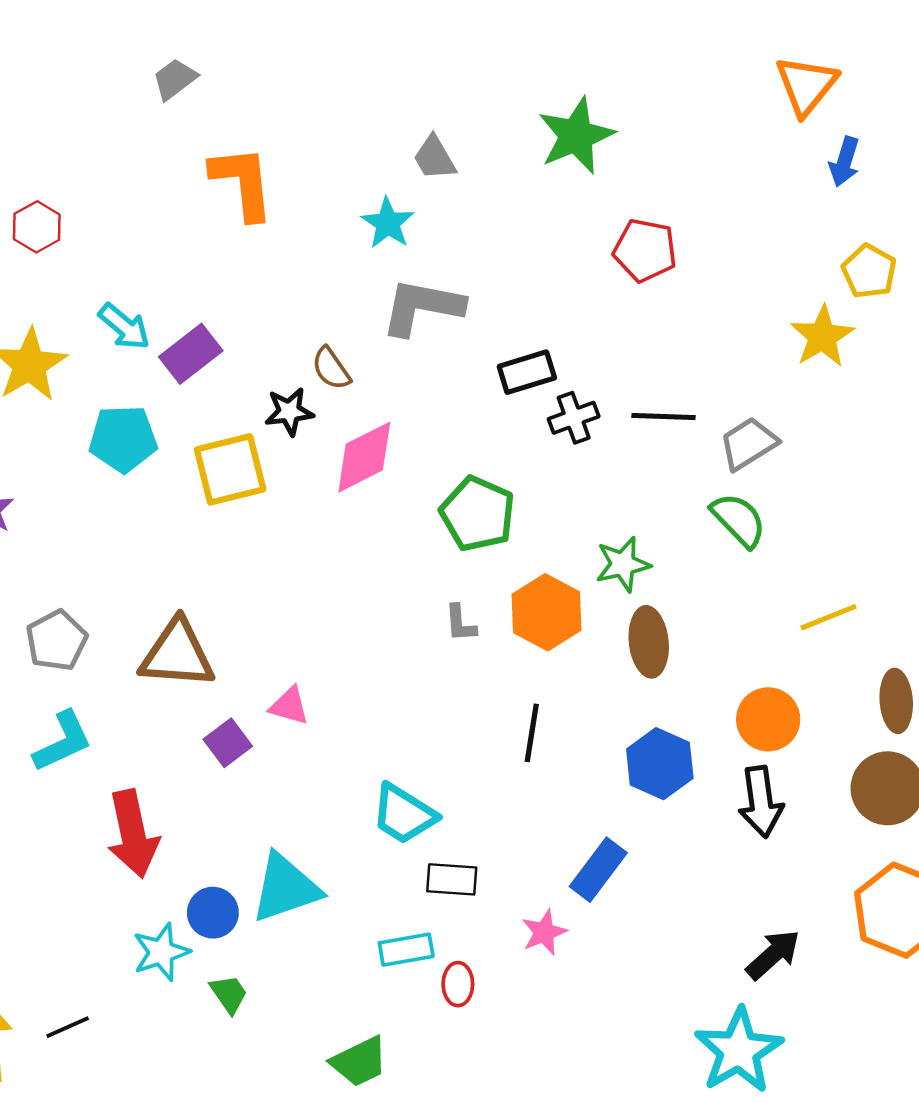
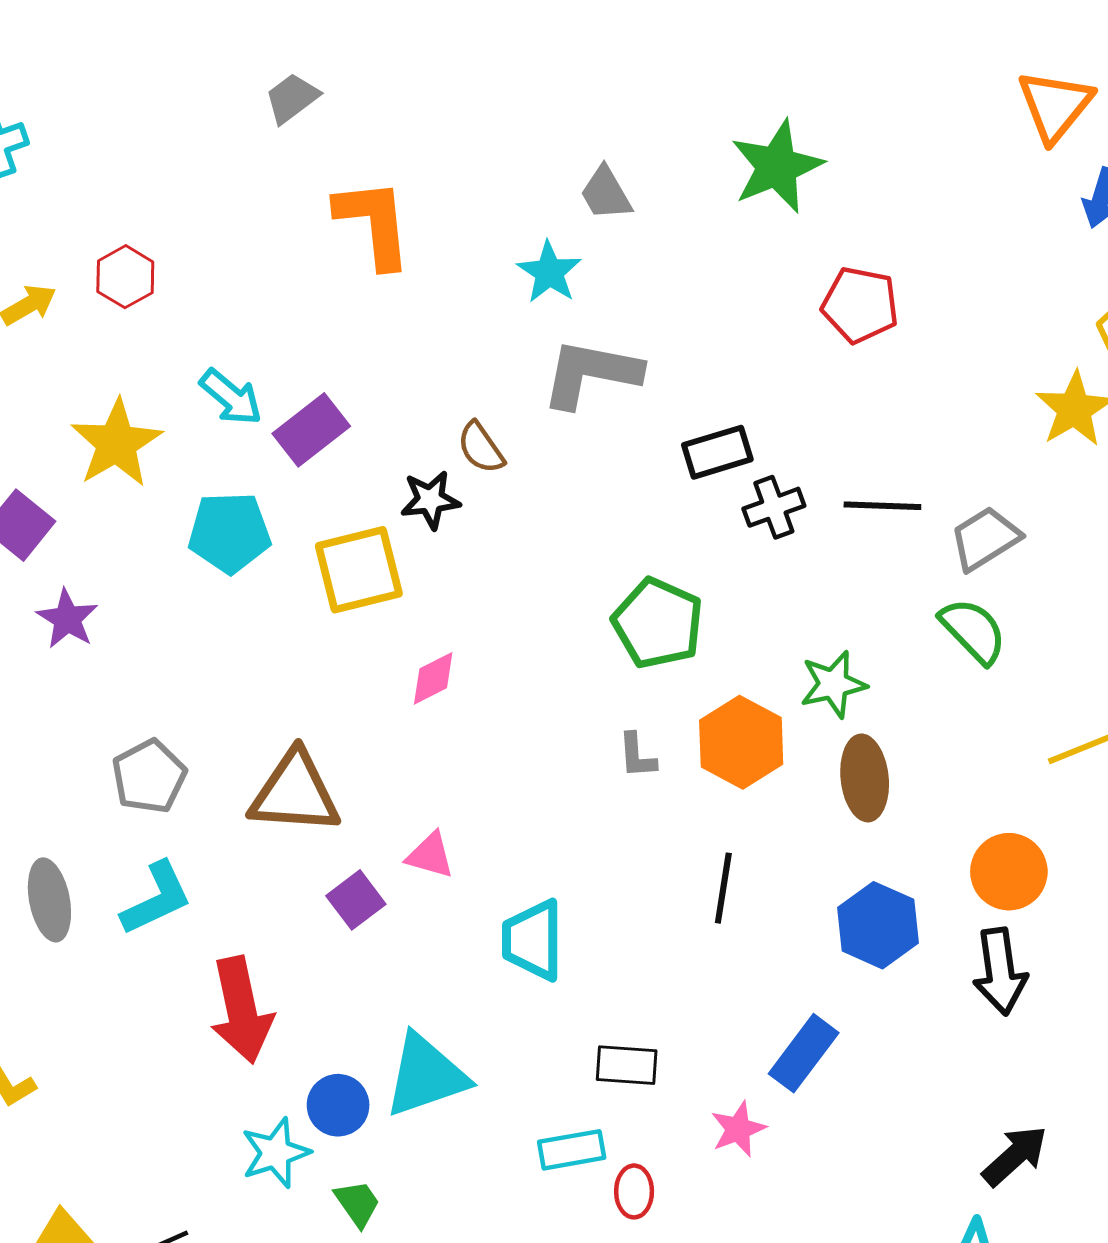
pink diamond: (364, 457) -> (433, 678), moved, size x0.6
cyan trapezoid: (404, 814) -> (533, 940), moved, turned 58

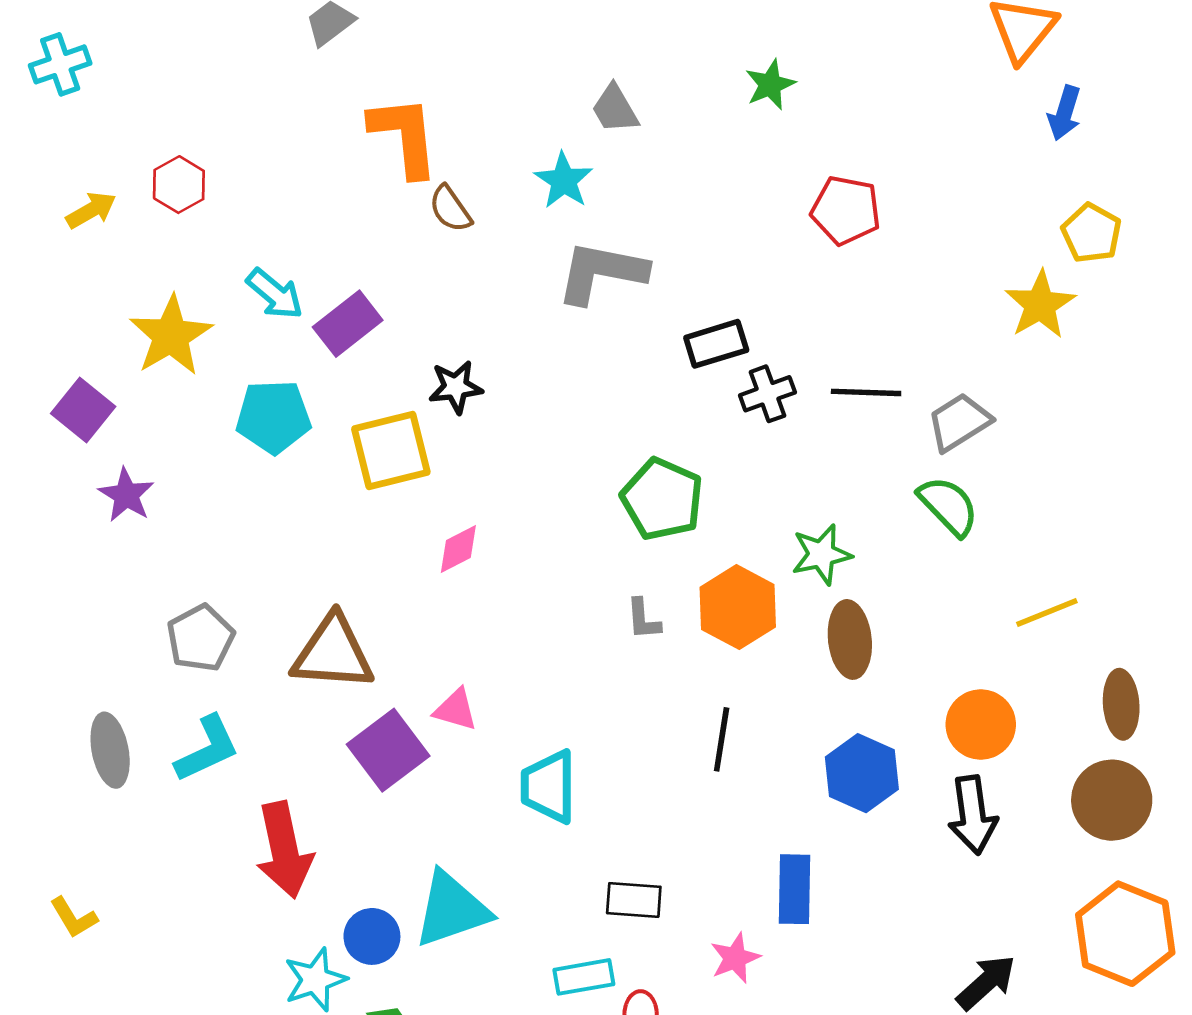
green star: (777, 167) -> (770, 85), size x0.6
brown semicircle: (481, 448) -> (450, 209), moved
purple square: (356, 900) -> (388, 750), size x1.5
blue rectangle: (804, 1053) -> (794, 889), turned -36

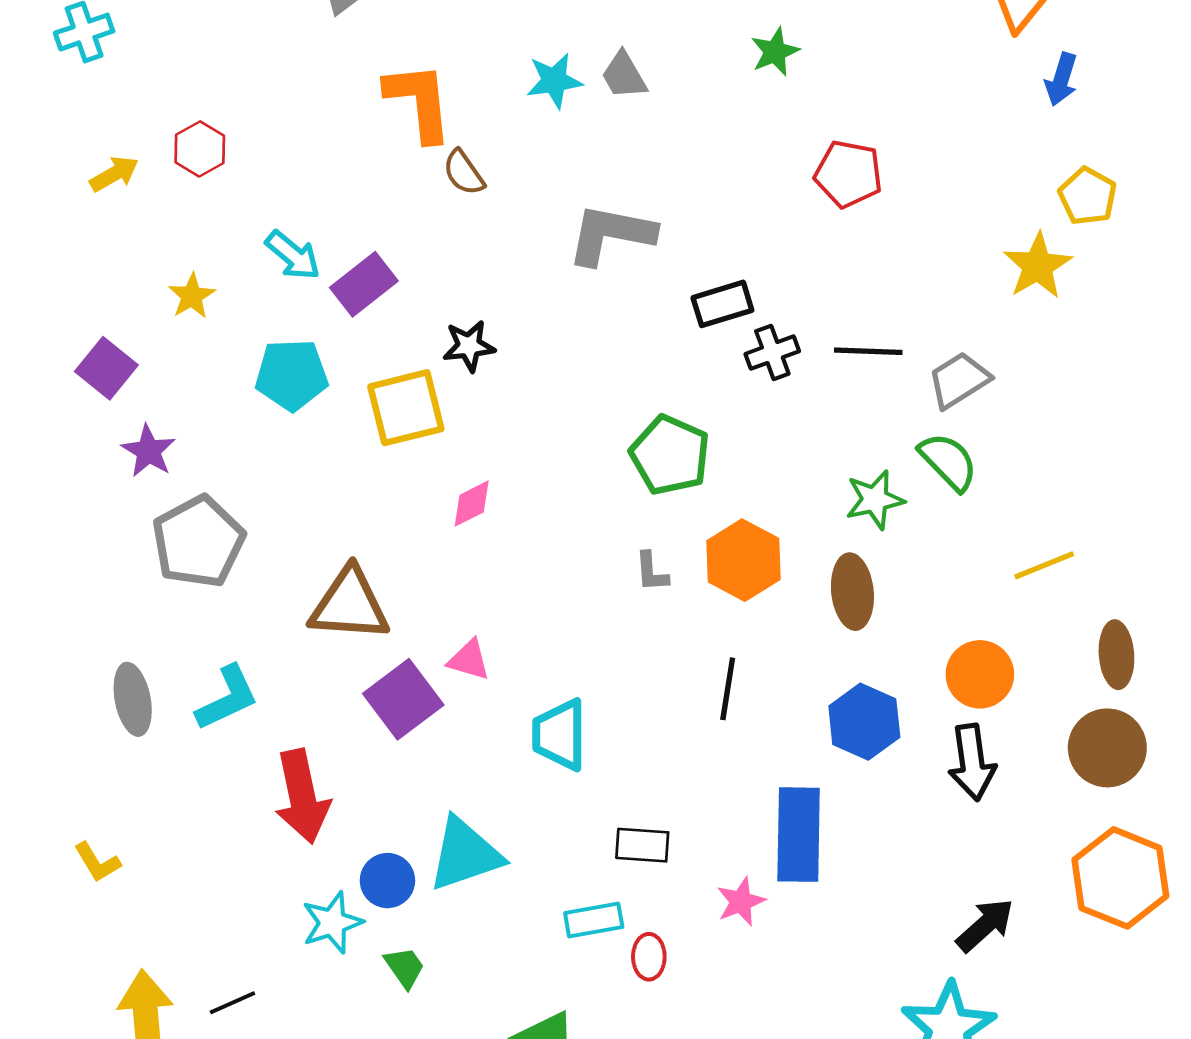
cyan star: (564, 181) -> (554, 81), moved, turned 30
yellow star: (171, 336) -> (192, 296), size x0.6
green star: (821, 554) -> (875, 500), moved
gray pentagon: (201, 638) -> (198, 542), moved, size x1.4
blue rectangle: (794, 889) -> (799, 835), size x1.4

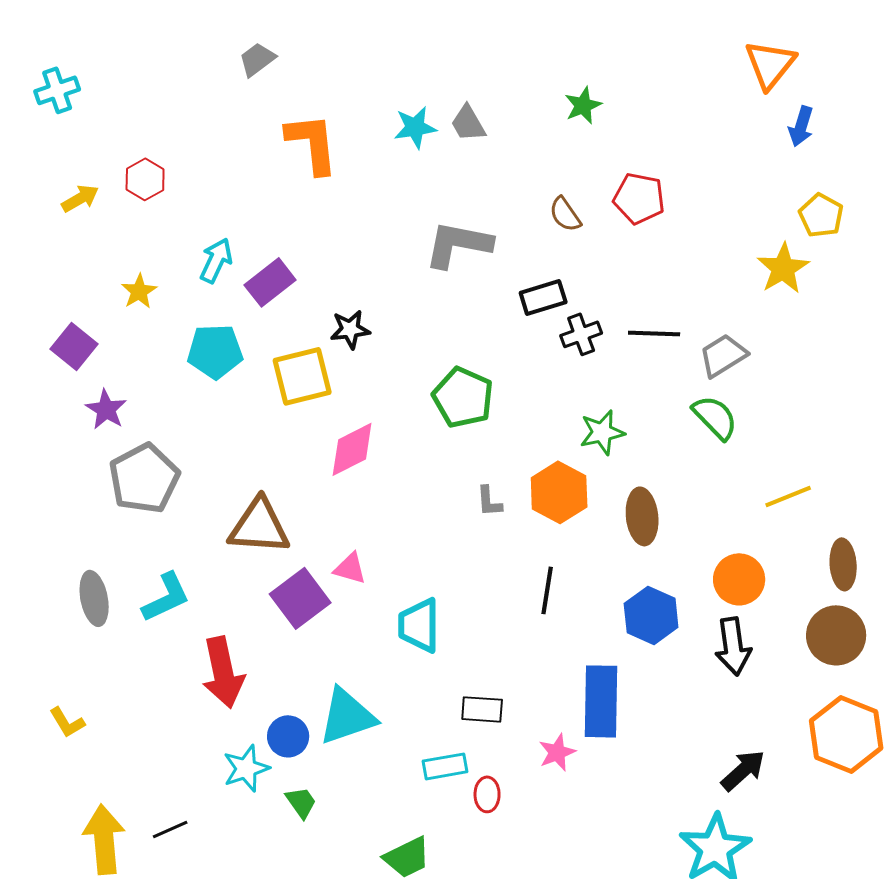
brown semicircle: (464, 173) -> (565, 214), moved
cyan arrow: (293, 255) -> (216, 260), turned -105
green pentagon: (670, 455) -> (463, 397), moved
green star: (875, 500) -> (602, 432), moved
pink diamond: (472, 504) -> (352, 449), size x1.5

